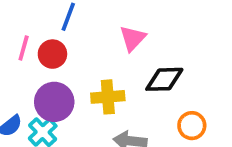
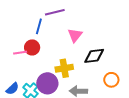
pink line: (24, 48) -> (20, 53), moved, turned 72
purple circle: (54, 102) -> (47, 83), moved

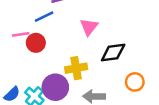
blue line: (39, 26) -> (44, 17), turned 49
pink line: (20, 53) -> (21, 34), moved

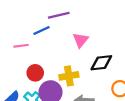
red circle: (36, 43) -> (35, 73), moved

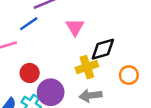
yellow cross: (69, 76) -> (87, 67), moved

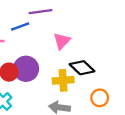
black diamond: (103, 49) -> (82, 68), turned 45
purple circle: (51, 92) -> (26, 69), moved

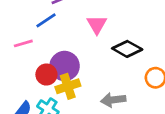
yellow cross: (63, 80) -> (68, 86), moved

